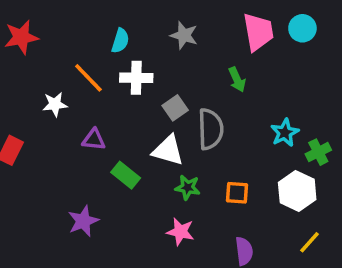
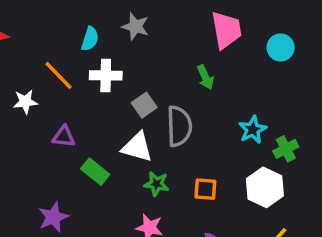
cyan circle: (302, 28) -> (281, 47), moved
gray star: (184, 35) -> (135, 26), moved

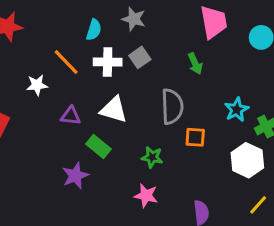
gray square: (144, 105) -> (140, 57), moved
white triangle: (137, 147) -> (114, 110), moved
orange square: (205, 189) -> (195, 137), moved
purple star: (53, 217) -> (75, 176), moved

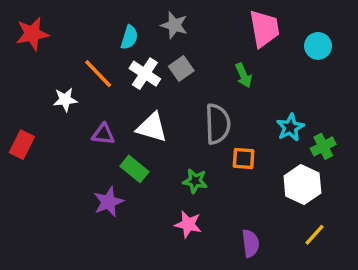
white cross: (108, 62) -> (145, 74), turned 32

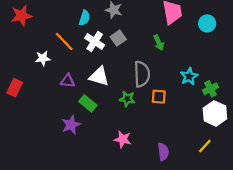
green star: (195, 181) -> (127, 99), moved
white hexagon: (302, 184) -> (215, 113), moved

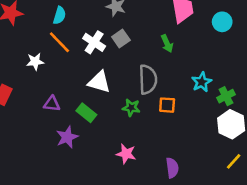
cyan semicircle: (84, 18) -> (59, 15), moved
purple triangle: (68, 81) -> (52, 104), moved
yellow line: (205, 146) -> (234, 161), moved

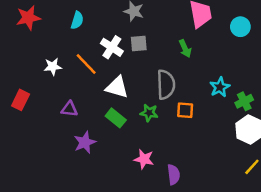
gray square: (121, 38) -> (139, 43), turned 30
orange line: (59, 42) -> (86, 64), moved
green rectangle: (86, 113) -> (116, 118), moved
purple semicircle: (172, 168) -> (174, 175), moved

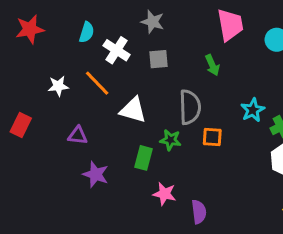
white cross: (112, 47) -> (117, 50), moved
green rectangle: (116, 118) -> (143, 158), moved, turned 66
purple star: (85, 142) -> (96, 174), turned -30

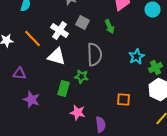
white cross: (117, 50) -> (60, 30), moved
gray square: (158, 59) -> (83, 22), moved, turned 32
orange square: (212, 137) -> (124, 100), moved

